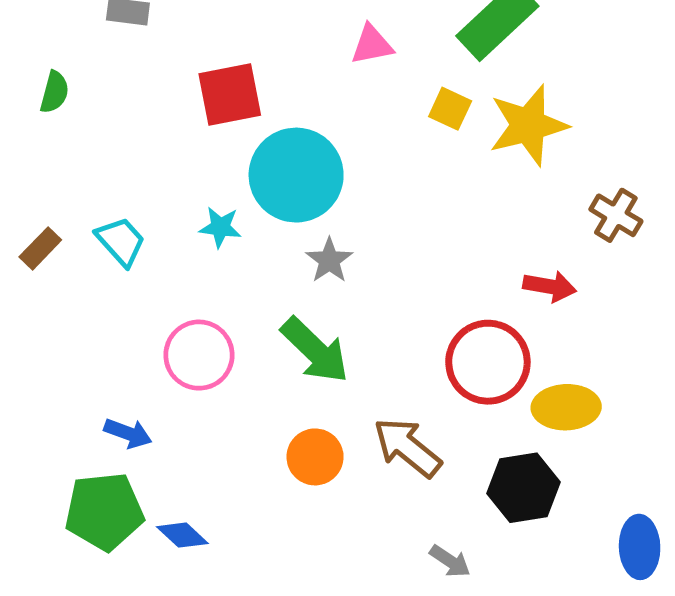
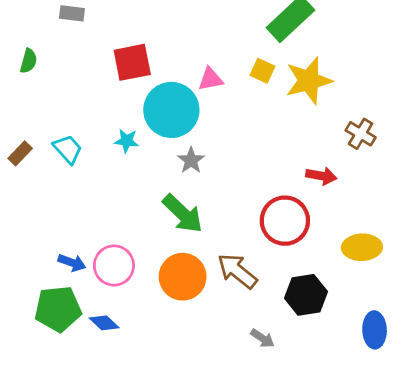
pink triangle: (372, 45) -> (211, 79), moved
pink circle: (199, 355) -> (114, 265), moved
yellow ellipse: (566, 407) -> (362, 247), moved
orange circle: (315, 457) -> (183, 277), size x1.4

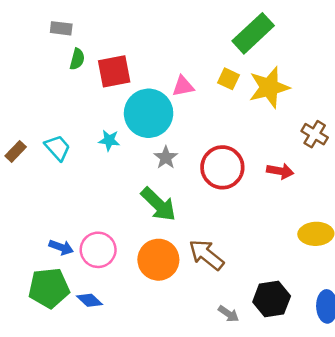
green semicircle: (29, 61) -> (77, 59), moved
red circle: (285, 221) -> (222, 167), moved
black hexagon: (306, 295) -> (272, 299), moved

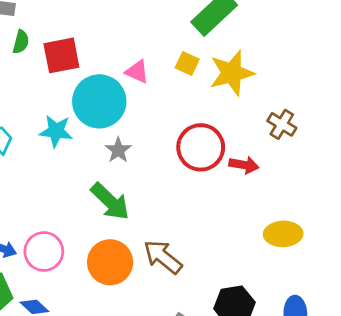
pink triangle: (183, 86) -> (137, 72), turned 35
cyan star: (109, 140) -> (56, 131), size x1.4
red circle: (222, 167) -> (201, 147), moved

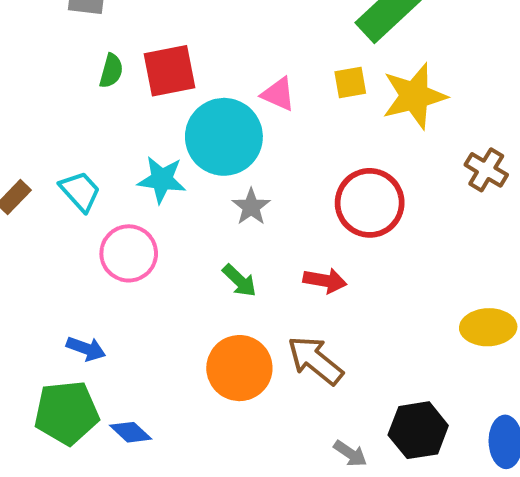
green semicircle: (21, 42) -> (111, 71), moved
yellow square: (187, 64) -> (350, 82), turned -35
red arrow: (244, 165) -> (325, 281), moved
green arrow: (110, 201) -> (239, 281), size x0.6
pink circle: (44, 251) -> (129, 253), moved

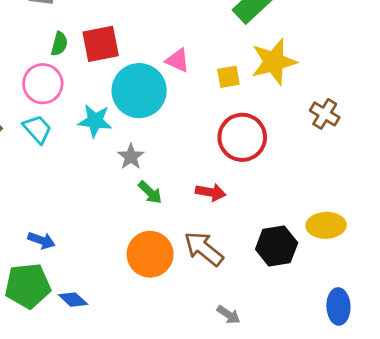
yellow square: (350, 82) -> (228, 77), moved
gray star: (251, 207) -> (131, 157), moved
pink circle: (129, 253) -> (43, 84), moved
black hexagon: (418, 430) -> (277, 246), moved

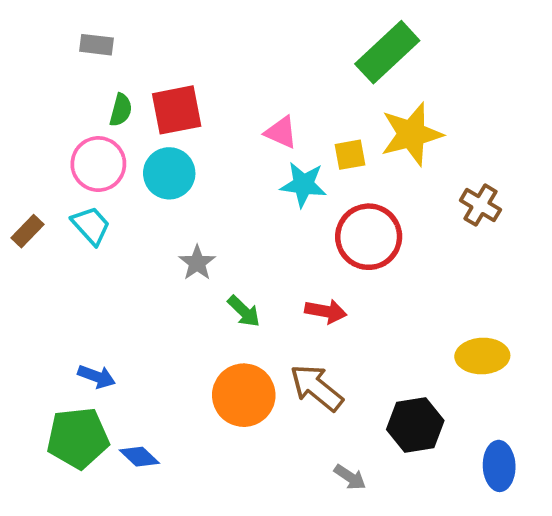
cyan circle: (139, 91) -> (169, 173), moved, size x0.7
cyan star: (95, 121) -> (303, 185), moved
gray star: (131, 157) -> (197, 263), moved
black hexagon: (277, 246) -> (415, 425), moved

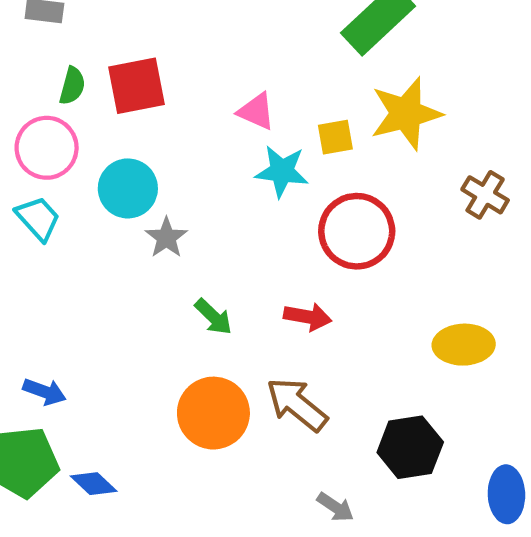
cyan circle: (169, 173) -> (128, 188), moved
gray star: (197, 263) -> (166, 238), moved
yellow ellipse: (482, 356) -> (464, 345), moved

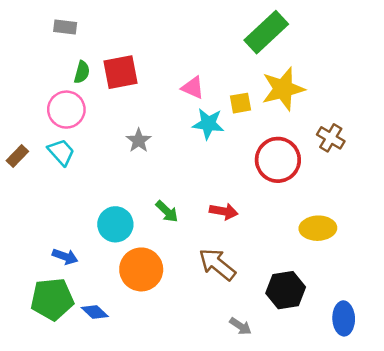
cyan circle: (128, 188) -> (115, 224), moved
red circle: (357, 231) -> (278, 160), moved
gray star: (166, 238) -> (139, 140), moved
orange circle: (213, 413) -> (141, 269), moved

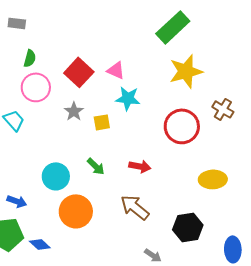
red square: (121, 72) -> (79, 72), moved, turned -36
yellow square: (240, 103) -> (102, 122), moved
pink circle: (66, 110) -> (36, 87), moved

